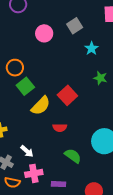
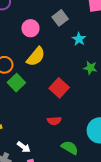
yellow semicircle: (41, 106) -> (36, 57), moved

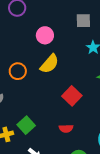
gray square: (60, 18) -> (83, 21), moved, turned 35
green square: (16, 83) -> (26, 125), moved

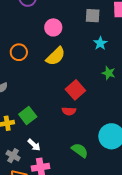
orange circle: (18, 71) -> (19, 52), moved
red semicircle: (66, 128) -> (69, 111), moved

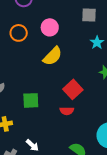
orange circle: (19, 52) -> (19, 33), moved
green square: (28, 115) -> (31, 100), moved, turned 36

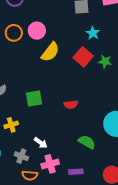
pink circle: (50, 27) -> (37, 31), moved
red square: (73, 89) -> (83, 57), moved

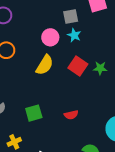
pink circle: (37, 31) -> (50, 37), moved
cyan star: (93, 33) -> (74, 35), moved

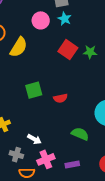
yellow semicircle: (45, 65) -> (19, 47), moved
green square: (34, 113) -> (34, 90), moved

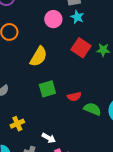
yellow semicircle: (19, 47) -> (39, 57), moved
green semicircle: (80, 134) -> (92, 109), moved

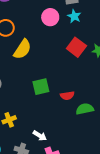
yellow semicircle: (39, 57) -> (22, 49), moved
green semicircle: (92, 109) -> (85, 109), turned -36

